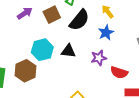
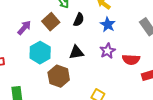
black semicircle: (79, 20) -> (79, 20), size x0.6
cyan hexagon: (42, 50) -> (40, 53), moved
brown hexagon: (26, 71) -> (59, 76), moved

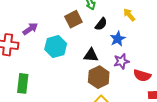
blue star: (108, 25) -> (118, 39), moved
purple arrow: (24, 28) -> (30, 29), moved
brown hexagon: (59, 76) -> (99, 77), moved

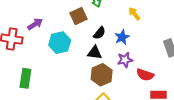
black semicircle: (101, 24) -> (99, 33), moved

